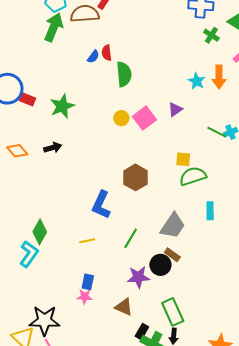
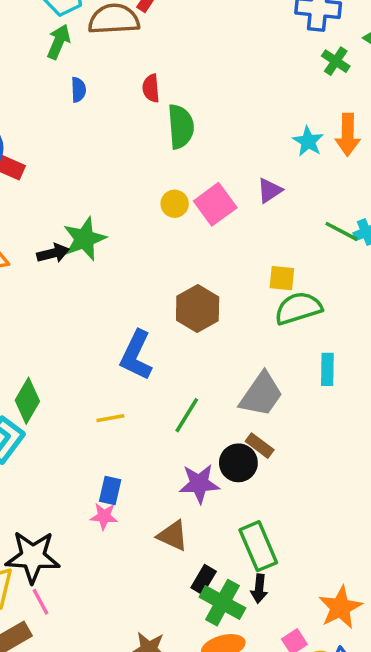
green arrow: (54, 27) -> (59, 42), size x0.7
blue semicircle: (93, 57) -> (78, 90), moved, turned -40
green star: (62, 106) -> (84, 239), moved

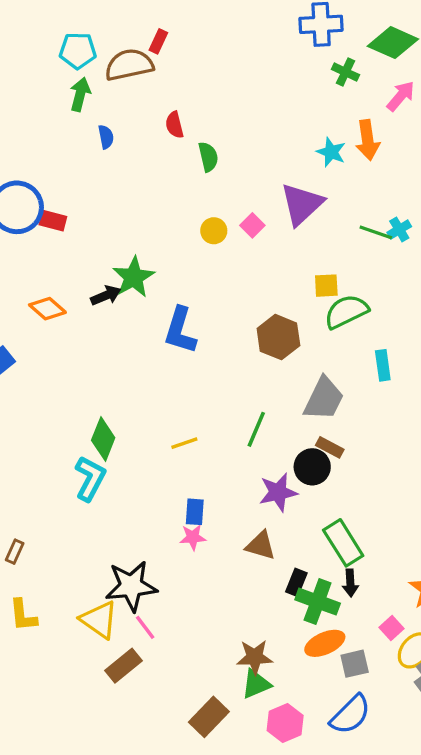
green semicircle: (181, 127) -> (208, 157), size x0.7
purple triangle: (270, 190) -> (302, 204), size x1.8
pink square: (215, 204) -> (252, 225), size x0.6
brown hexagon: (198, 309) -> (278, 337), moved
blue L-shape: (136, 355) -> (180, 330), moved

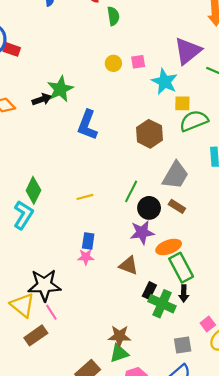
cyan star: (331, 152) -> (165, 82), moved, size x1.4
purple triangle: (302, 204) -> (188, 51), moved
pink square: (252, 225) -> (138, 62), turned 32
black circle: (312, 467) -> (149, 208), moved
orange ellipse: (325, 643) -> (169, 247), moved

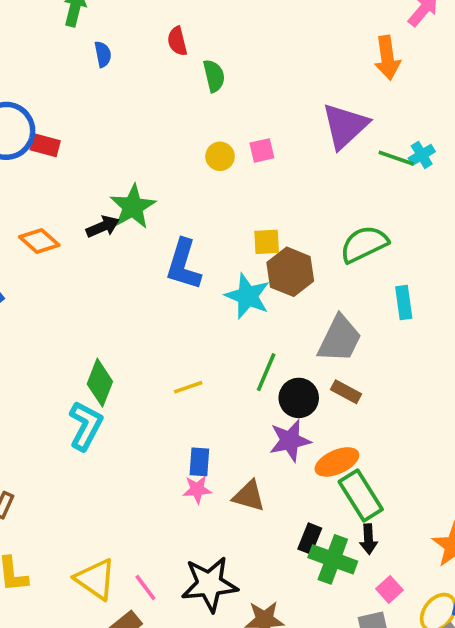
cyan star: (165, 82) -> (248, 296), moved
yellow square: (182, 103) -> (267, 242), moved
brown triangle: (128, 265) -> (249, 496), moved
black star: (44, 285) -> (209, 584), moved
pink square: (208, 324) -> (389, 589), moved

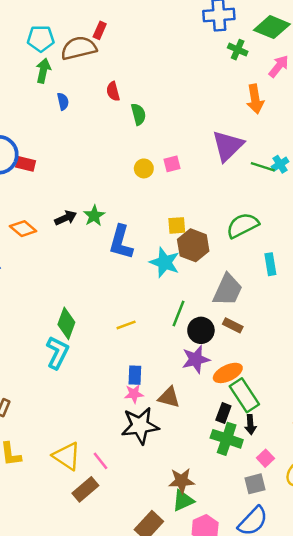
green star: (133, 207) -> (94, 216), moved, size x0.7
black rectangle: (310, 539) -> (223, 413), moved
black star: (209, 584) -> (140, 426), moved

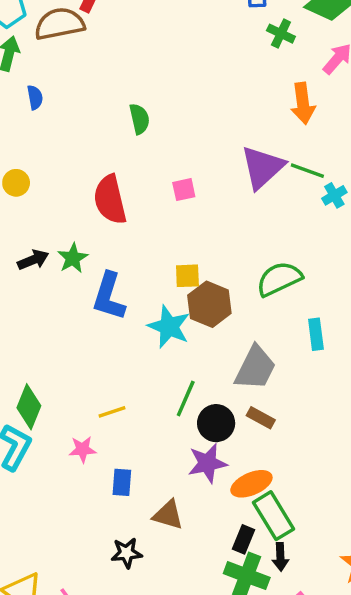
red semicircle: (113, 91) -> (110, 200), moved, size x1.8
green line: (263, 167) -> (307, 171), moved
yellow circle: (144, 168) -> (16, 183), moved
pink star: (134, 394) -> (82, 449), moved
black star: (140, 426) -> (127, 553), size x0.6

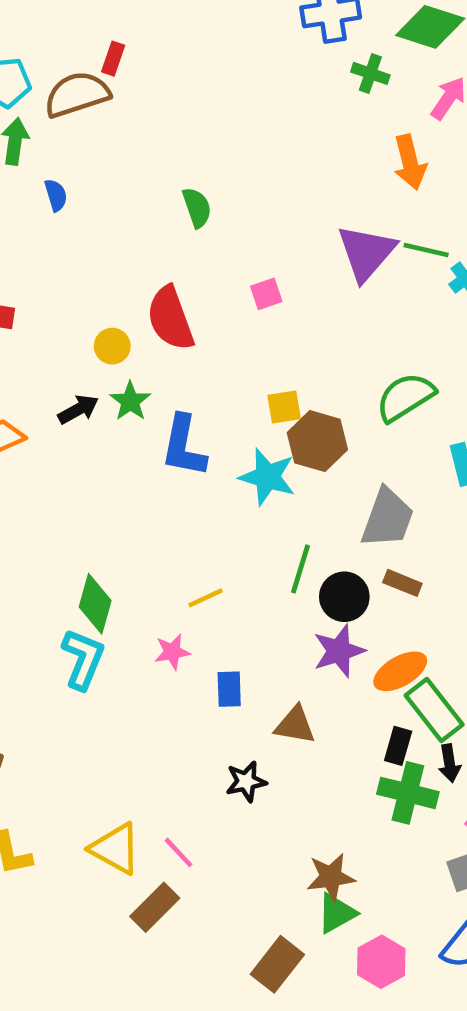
yellow circle: (16, 183) -> (112, 346), moved

